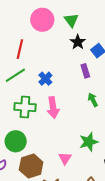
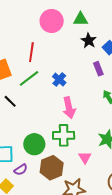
green triangle: (71, 20) -> (81, 19), turned -49
green cross: (25, 107) -> (64, 135), moved

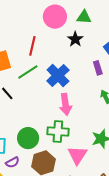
black star: (89, 41) -> (75, 39), moved
blue cross: (59, 80) -> (58, 76), size x1.6
pink triangle: (85, 157) -> (77, 155), size x1.5

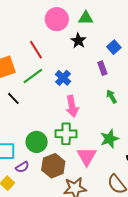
red line: (32, 46) -> (36, 50), turned -42
blue cross: (58, 76) -> (63, 78), size x0.7

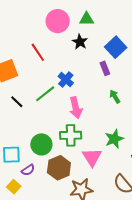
blue square: (114, 47) -> (116, 47), size x1.5
green line: (33, 76) -> (45, 94), moved

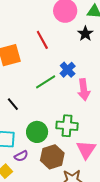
black line: (17, 102) -> (13, 104), moved
pink arrow: (76, 108) -> (84, 90), moved

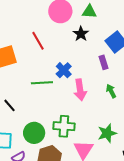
green line: (46, 82) -> (42, 83), turned 30

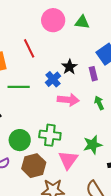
black star: (81, 34) -> (69, 67), moved
green line: (42, 83) -> (19, 87), moved
pink arrow: (80, 90) -> (68, 100), turned -80

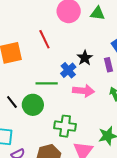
green line: (19, 87) -> (47, 83), moved
green circle: (20, 140) -> (33, 105), moved

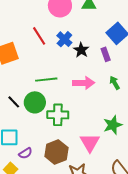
blue cross: (68, 70) -> (64, 39), moved
green cross: (65, 126) -> (58, 115), moved

